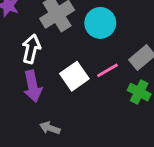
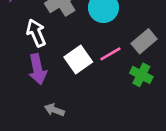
white arrow: (31, 49) -> (36, 33), turned -36

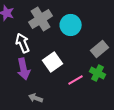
pink line: (110, 54) -> (76, 80), moved

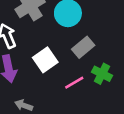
gray rectangle: (100, 49) -> (83, 47), moved

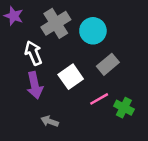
green cross: (102, 74) -> (124, 108), moved

